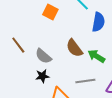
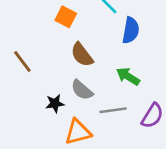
brown semicircle: (74, 48) -> (82, 55), moved
gray semicircle: (43, 56) -> (82, 90), moved

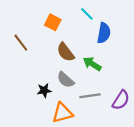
brown line: (22, 61) -> (21, 43), moved
green arrow: (128, 76) -> (92, 64), moved

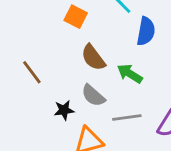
brown line: (21, 43) -> (32, 72), moved

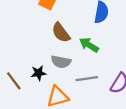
brown line: (32, 72) -> (14, 81), moved
gray semicircle: (93, 96) -> (61, 62), turned -30

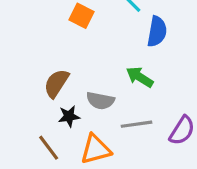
brown semicircle: (61, 33) -> (56, 83), moved, turned 70
brown line: (14, 81) -> (49, 148), moved

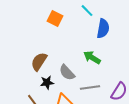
gray semicircle: (100, 101) -> (67, 73), turned 36

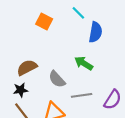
brown semicircle: (39, 62) -> (27, 67), turned 30
black star: (47, 83) -> (21, 90), moved

